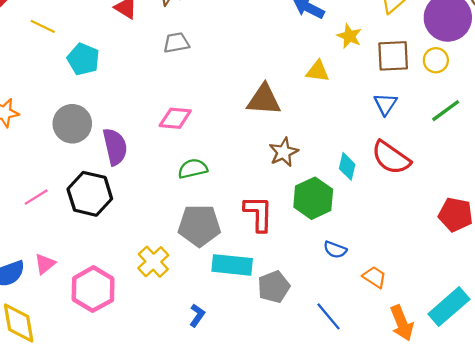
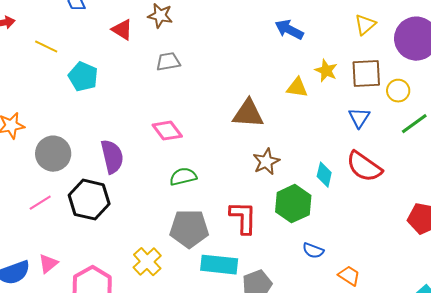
yellow star: (349, 36) -> (326, 71), moved
yellow circle: (436, 60) -> (398, 91), moved
pink diamond: (175, 118) -> (167, 131), turned 48
gray circle: (72, 124) -> (53, 154), moved

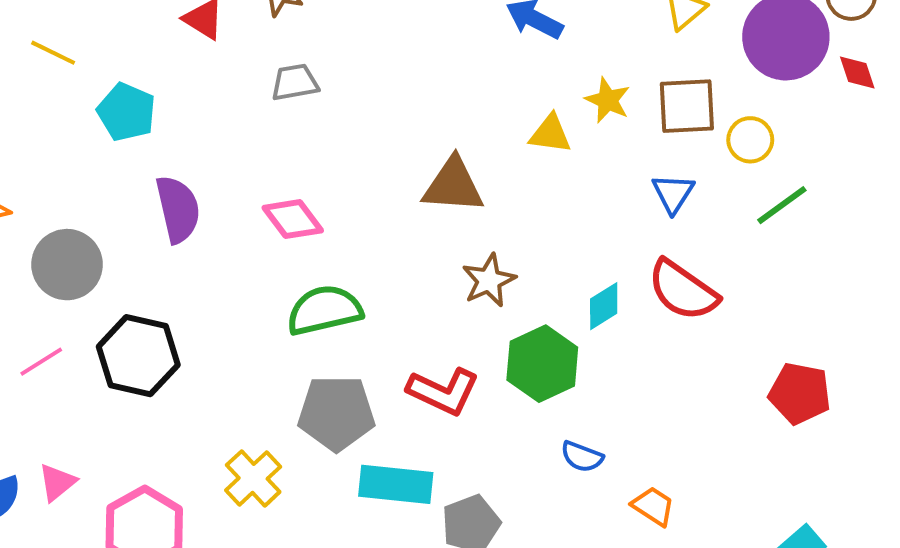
purple semicircle: (112, 157) -> (178, 209), moved
cyan diamond: (324, 175) -> (604, 306), turned 45
green semicircle: (183, 177) -> (324, 310), size x1.4
red L-shape: (243, 218) -> (443, 391), turned 114

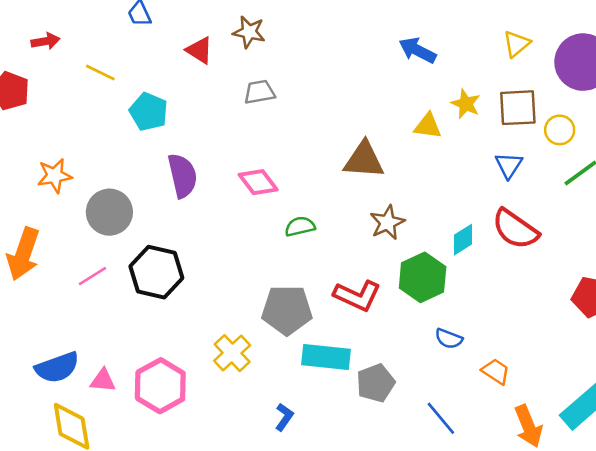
green semicircle: (324, 310) -> (300, 226), moved, size x0.6
pink triangle: (57, 482) -> (103, 380), moved, turned 44

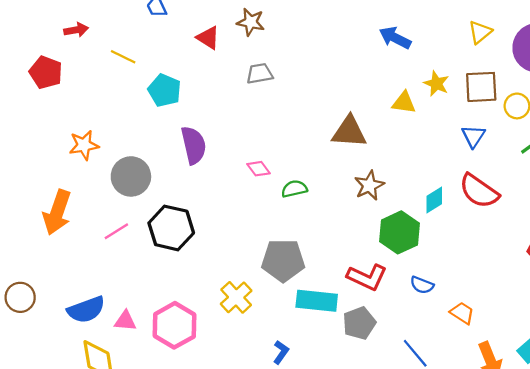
pink diamond: (258, 182) -> (258, 169), moved, size x0.7
red L-shape: (357, 296) -> (367, 277), moved

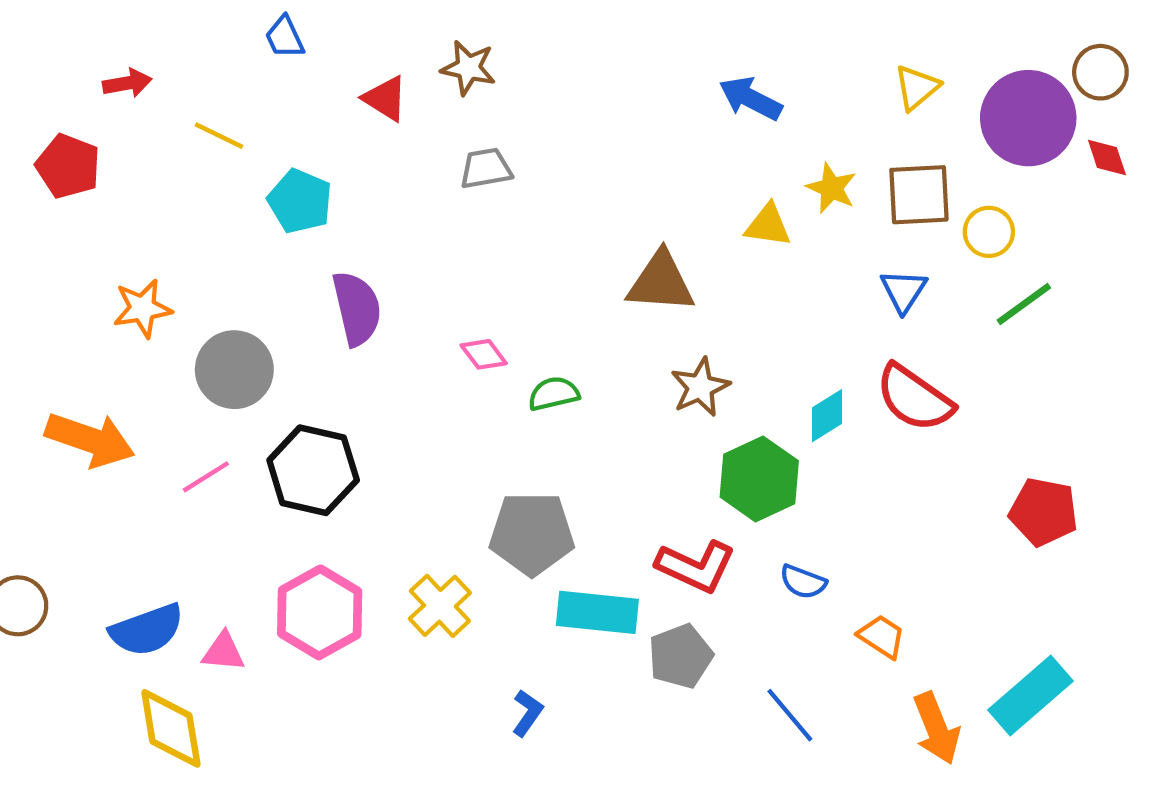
orange arrow: (57, 212) -> (90, 440), turned -90
pink hexagon: (175, 325) -> (320, 612), moved

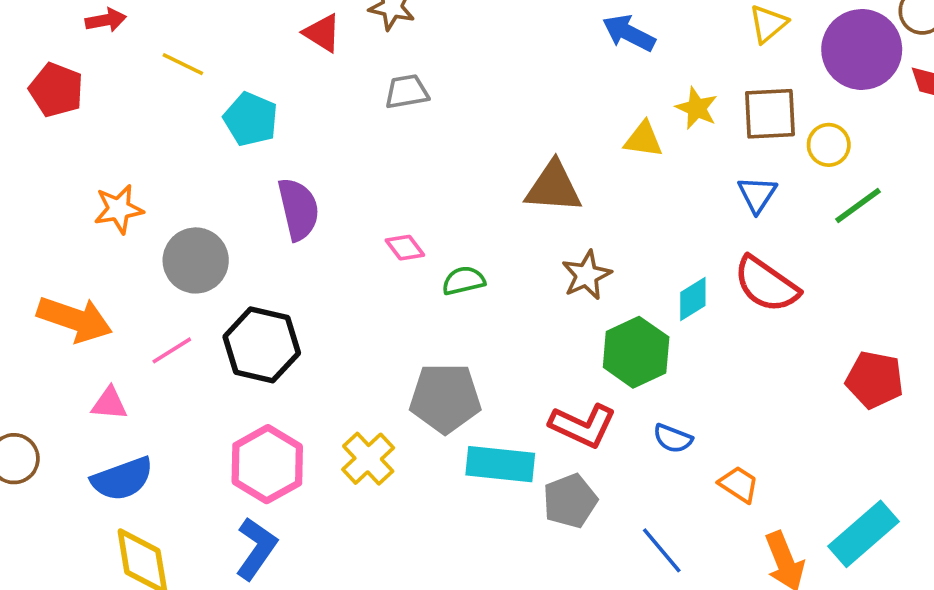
pink triangle: (223, 652) -> (109, 404), moved
blue L-shape: (527, 713) -> (256, 549), moved, size x1.6

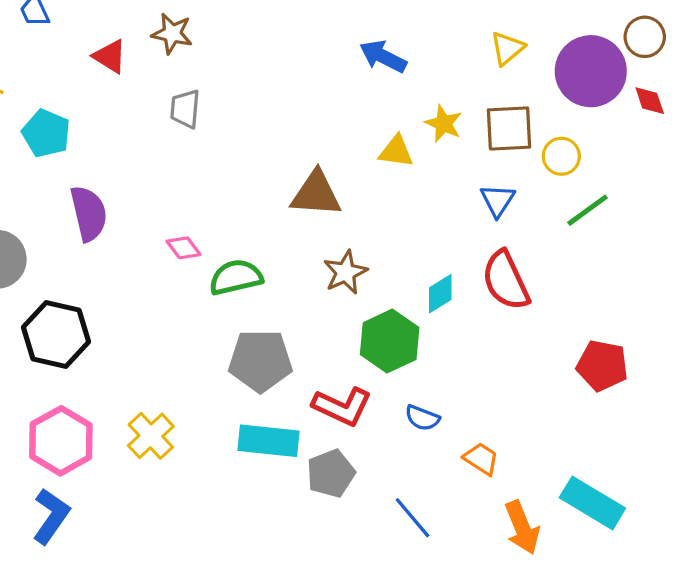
gray trapezoid: (407, 92) -> (185, 109), turned -75
green semicircle: (464, 281) -> (236, 277), size x1.4
red semicircle: (766, 284) -> (506, 281), turned 30
gray pentagon: (445, 398) -> (260, 361), moved
cyan rectangle: (864, 534) -> (592, 503), turned 72

